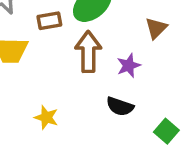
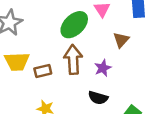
brown rectangle: (49, 21) -> (43, 71), moved

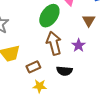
brown rectangle: (43, 71) -> (33, 67), moved
black semicircle: (98, 98) -> (64, 71), moved

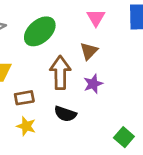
green ellipse: (49, 16) -> (40, 31), moved
brown triangle: (89, 20) -> (89, 51), moved

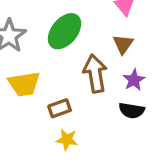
black semicircle: (65, 114) -> (132, 110), moved

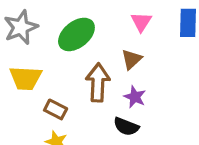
purple star: (134, 80) -> (135, 97), turned -30
brown rectangle: (60, 108) -> (56, 109), turned 35

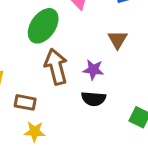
green ellipse: (76, 34) -> (43, 26), moved
brown triangle: (132, 59) -> (118, 40), moved

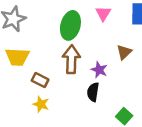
green ellipse: (43, 26) -> (70, 25), turned -36
black semicircle: (94, 99) -> (93, 92), turned 78

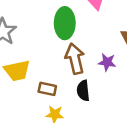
black semicircle: (93, 92) -> (83, 91), moved

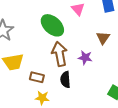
green ellipse: (65, 23) -> (52, 25), turned -50

